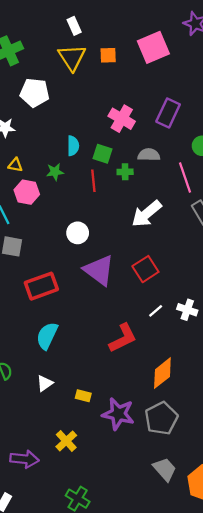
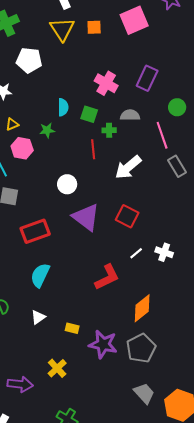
yellow triangle: (15, 165) -> (12, 124), turned -32
red line: (93, 181) -> (93, 149), moved
red square: (145, 269) -> (127, 216), turned -30

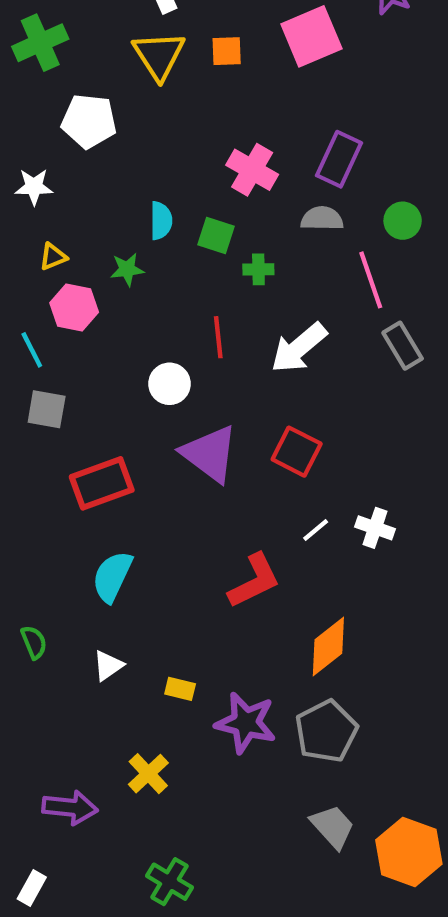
gray semicircle: (130, 115) -> (322, 219), moved
red line: (93, 149) -> (218, 337), moved

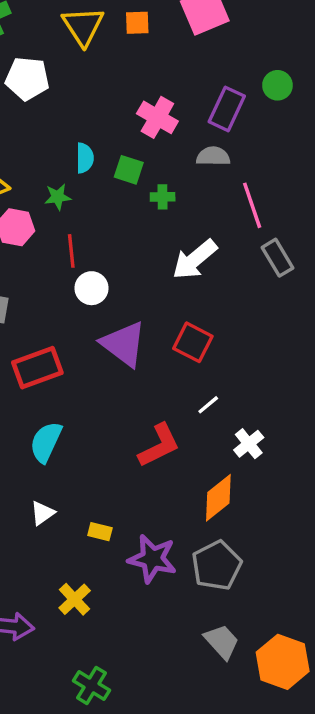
green circle: (403, 221) -> (277, 85), moved
red line: (218, 337) -> (71, 251), moved
white cross: (375, 528) -> (249, 444), moved, turned 32

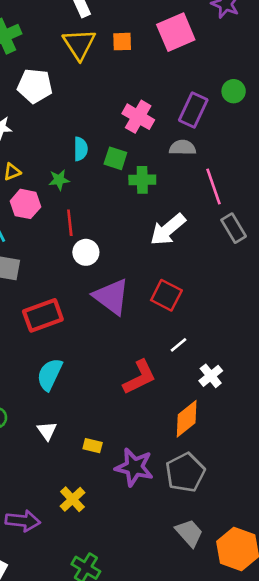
green cross: (163, 197) -> (142, 180), size x1.4
white triangle: (42, 513) -> (47, 431), turned -30

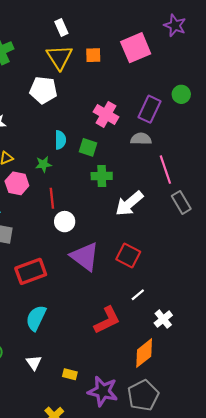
white pentagon: (35, 86) -> (43, 90), moved
green cross: (142, 180) -> (102, 176), moved

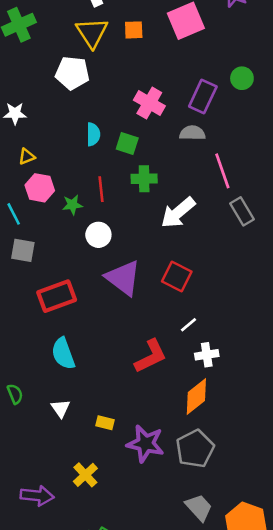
green star: (43, 164) -> (72, 205), moved
red line: (52, 198) -> (101, 189), moved
cyan semicircle: (36, 318) -> (63, 354), turned -45
white cross: (163, 319) -> (207, 355), moved, turned 30

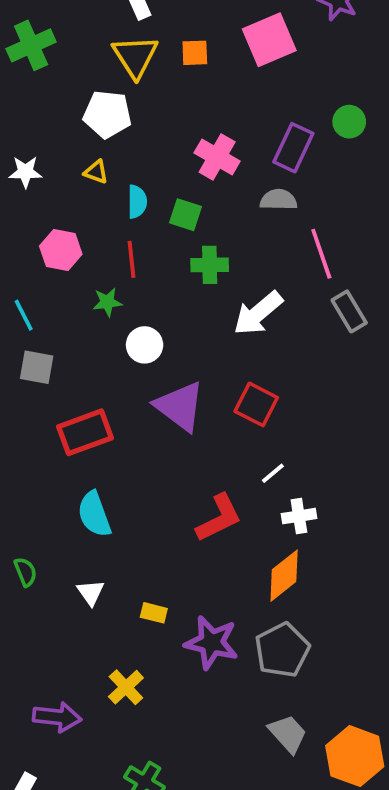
yellow triangle: (27, 157) -> (96, 172), moved, turned 42
pink hexagon: (40, 188) -> (61, 250), moved
red line: (101, 189) -> (132, 259), moved

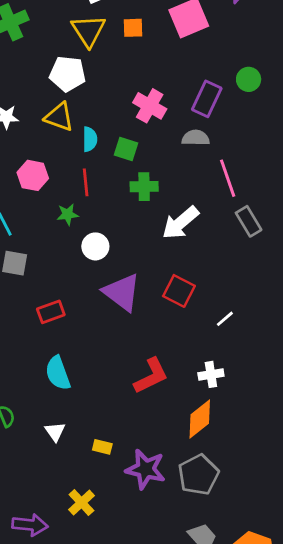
yellow triangle: (96, 172) -> (59, 117), size x1.6
red rectangle: (85, 432) -> (51, 312), size x0.7
white line: (273, 473) -> (225, 319), moved

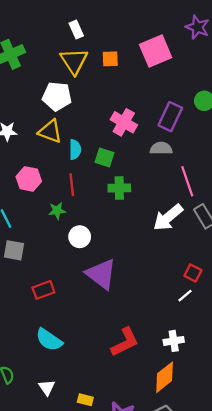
white arrow: (180, 223) -> (168, 217), moved
red square: (179, 291) -> (193, 273), moved, size x0.7
cyan semicircle: (58, 373) -> (49, 340), turned -36

